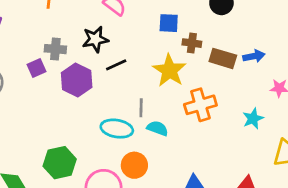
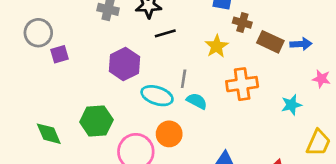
purple square: (36, 68) -> (60, 54), moved
yellow star: (169, 70) -> (217, 46), size x0.7
purple hexagon: (77, 80) -> (124, 64), moved

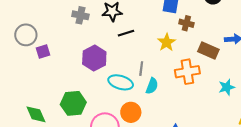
brown rectangle: (270, 42) -> (208, 51), moved
cyan semicircle: (197, 101) -> (152, 86), turned 84

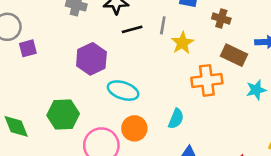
brown cross: (186, 23) -> (221, 18), moved
gray line: (141, 69) -> (163, 25), moved
cyan semicircle: (152, 86) -> (176, 119), moved
cyan star: (227, 87) -> (256, 90), moved

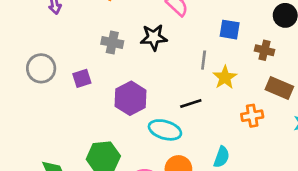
black line: (132, 29) -> (191, 104), moved
purple square: (28, 48) -> (82, 78), moved
orange cross: (207, 80) -> (252, 116), size x0.7

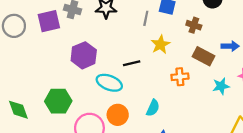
gray line: (204, 60) -> (146, 18), moved
purple square: (82, 78) -> (49, 21), moved, size x1.5

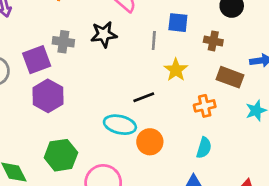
purple hexagon: (84, 55) -> (48, 96), moved
cyan semicircle: (153, 108) -> (204, 148), moved
orange circle: (118, 115) -> (150, 142), moved

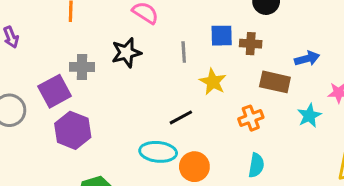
blue square: (178, 23) -> (222, 36), moved

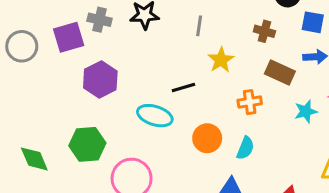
blue square: (222, 36) -> (313, 22), moved
purple hexagon: (73, 130) -> (100, 79), moved
orange circle: (194, 167) -> (207, 138), moved

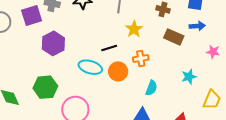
orange cross: (250, 102) -> (141, 58), moved
cyan star: (306, 111) -> (189, 77), moved
orange circle: (207, 138) -> (118, 71), moved

